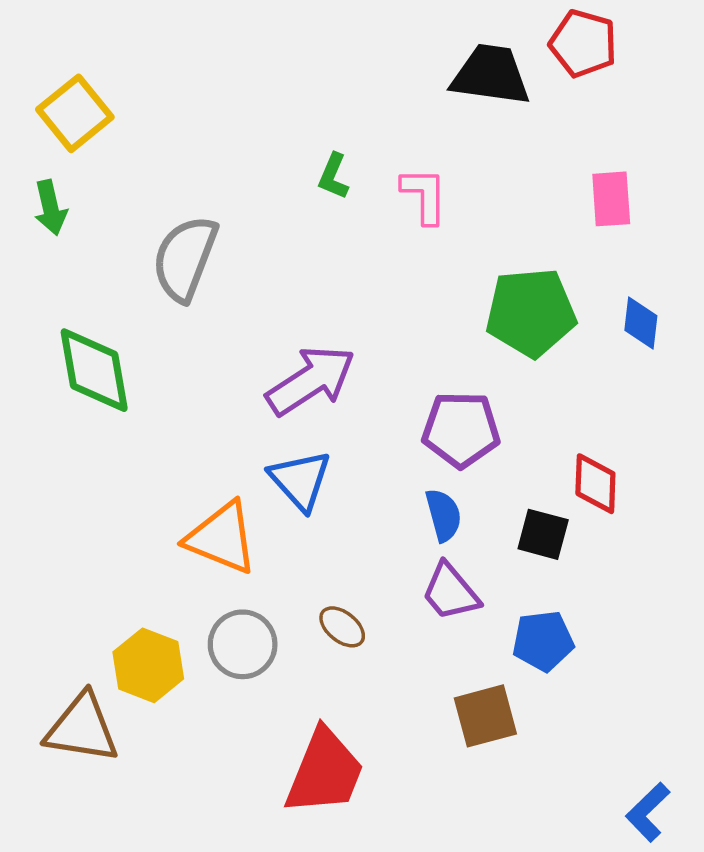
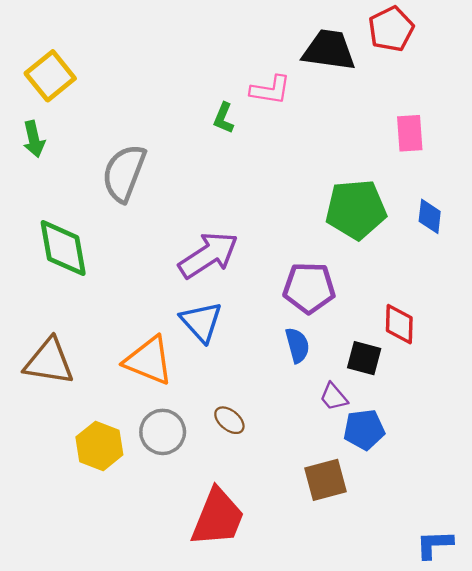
red pentagon: (583, 43) -> (391, 29), turned 30
pink L-shape: (424, 195) -> (270, 90), moved, turned 99
purple trapezoid: (450, 592) -> (334, 397), moved, size x0.7
brown triangle: (82, 728) -> (49, 362), moved
blue L-shape: (648, 812) -> (434, 544), turned 42

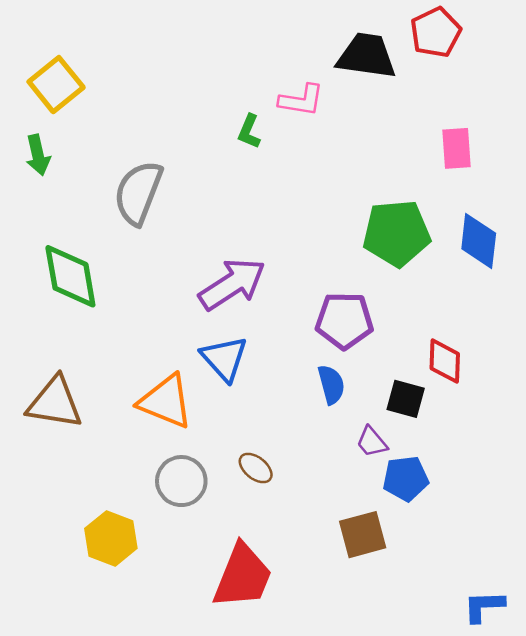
blue diamond: (430, 216) -> (479, 241), size x1.4
yellow hexagon: (99, 446) -> (111, 538), moved

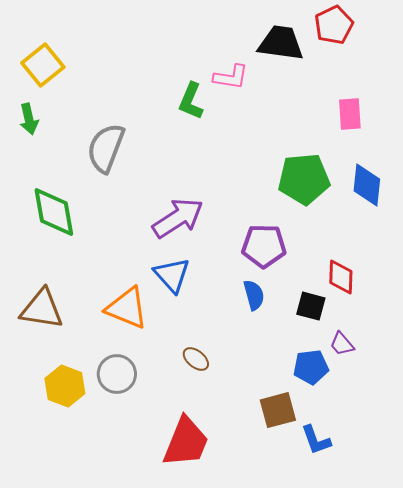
green L-shape: (249, 131) -> (191, 101), size x1.4
purple trapezoid: (372, 442) -> (342, 344), moved
gray circle: (181, 481) -> (117, 374), moved
yellow hexagon: (111, 538) -> (65, 386), moved
blue L-shape: (484, 606) -> (316, 440), moved, turned -108

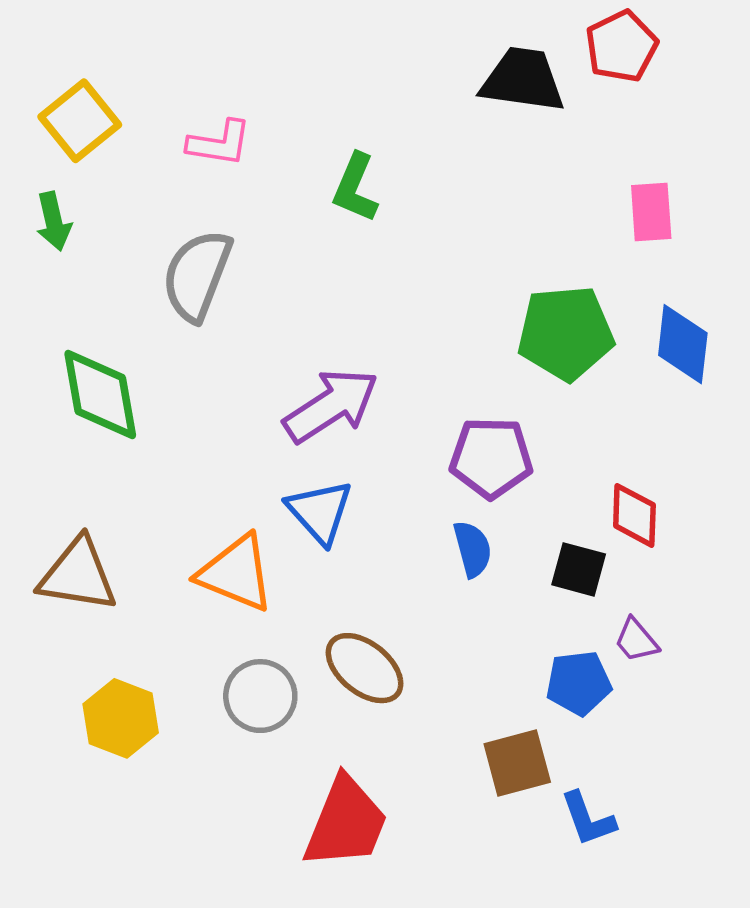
pink L-shape: (231, 77) -> (219, 143), moved
brown ellipse: (196, 359) -> (365, 668), size x1.6
gray circle: (117, 374) -> (260, 696), moved

